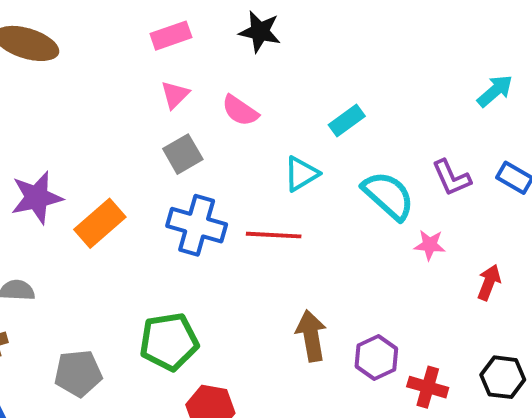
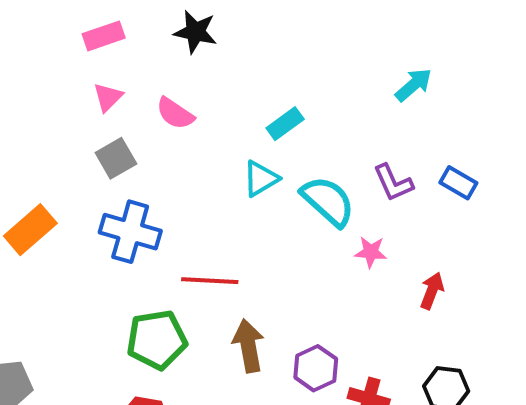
cyan arrow: (495, 91) -> (414, 85), moved
cyan triangle: (301, 174) -> (261, 179), moved
red line: (274, 235) -> (210, 281), moved
green pentagon: (169, 342) -> (157, 340), moved

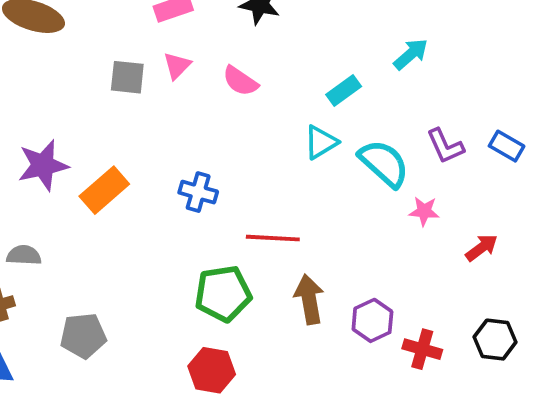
cyan arrow: (414, 85) -> (411, 54), moved
gray square: (116, 158) -> (127, 77), moved, turned 36
blue cross: (130, 232) -> (198, 192), size x0.7
red arrow: (432, 291) -> (482, 248), turned 32

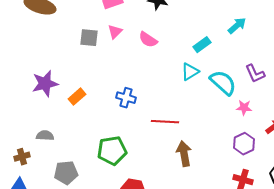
orange rectangle: (104, 190) -> (77, 97), size x0.7
gray semicircle: (24, 255) -> (45, 136), moved
green pentagon: (223, 294) -> (112, 151), moved
purple hexagon: (372, 320) -> (244, 144), moved

